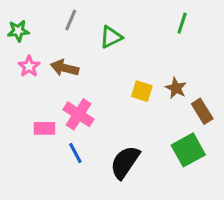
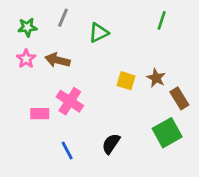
green star: (18, 31) -> (27, 27), moved
blue line: (75, 153) -> (67, 151), moved
black semicircle: (125, 162) -> (111, 144), size x0.7

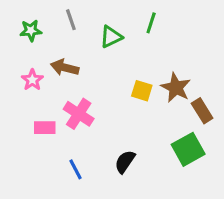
gray line: (63, 18) -> (71, 20), turned -42
green line: (162, 20) -> (151, 23), moved
pink star: (26, 59) -> (32, 80), moved
brown star: (156, 78) -> (176, 88), size x1.4

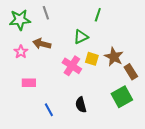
green star: (31, 31) -> (20, 20), size x1.5
green triangle: (111, 37) -> (81, 37), moved
pink cross: (79, 114) -> (72, 66), moved
black semicircle: (125, 162) -> (81, 105), turned -49

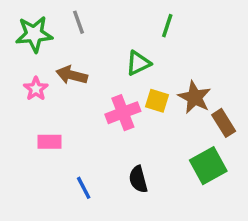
pink cross: (72, 66) -> (123, 113), turned 36

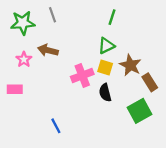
green triangle: (138, 63) -> (106, 46), moved
pink rectangle: (49, 142) -> (15, 89), moved
black semicircle: (138, 179) -> (105, 93), moved

